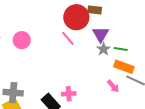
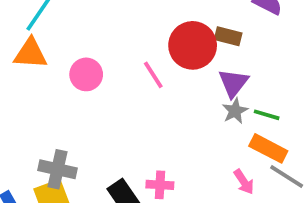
pink line: (68, 38) -> (153, 75), moved

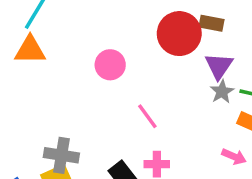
pink circle: (86, 74) -> (110, 65), moved
pink line: (153, 75) -> (147, 116), moved
pink arrow: (244, 182) -> (234, 157), turned -30

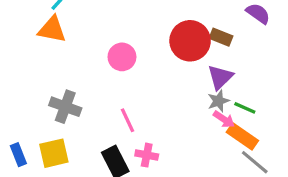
pink line: (147, 116) -> (128, 120), moved
gray cross: (61, 155) -> (65, 107), moved
pink arrow: (234, 157) -> (224, 119), moved

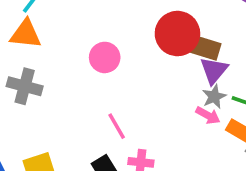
brown rectangle: (221, 37) -> (203, 47), moved, size x1.4
gray cross: (65, 107) -> (25, 86), moved
pink arrow: (224, 119) -> (208, 115), moved

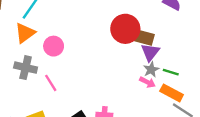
orange triangle: (26, 34) -> (25, 33), turned -40
pink circle: (105, 57) -> (54, 46), moved
pink line: (117, 126) -> (51, 83), moved

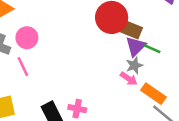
pink circle: (54, 46) -> (27, 38), moved
green line: (171, 72) -> (152, 49), moved

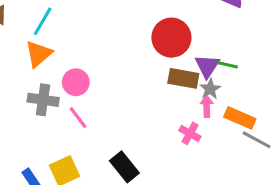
brown rectangle: (129, 29) -> (183, 78), moved
pink arrow: (129, 79) -> (207, 106), turned -114
pink cross: (77, 109) -> (190, 133), moved, turned 30

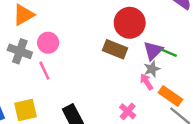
brown rectangle: (183, 78) -> (115, 49), moved
pink arrow: (207, 106) -> (146, 82), turned -42
pink cross: (190, 133) -> (128, 111), moved

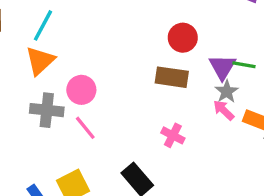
red circle: (130, 23) -> (183, 38), size x0.7
pink cross: (128, 111) -> (173, 135), moved

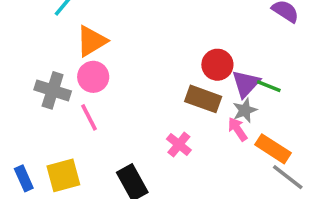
red circle: (183, 38) -> (217, 65), moved
orange triangle: (40, 61) -> (92, 41), moved
brown rectangle: (172, 77) -> (203, 99), moved

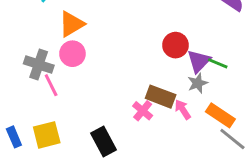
brown rectangle: (203, 99) -> (161, 97), moved
pink line: (89, 117) -> (51, 85), moved
pink arrow: (238, 129) -> (183, 110), moved

